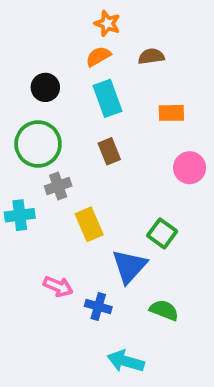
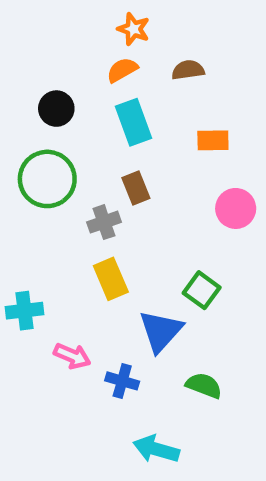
gray cross: (58, 186) -> (104, 222), moved
cyan cross: (20, 215) -> (25, 311), moved

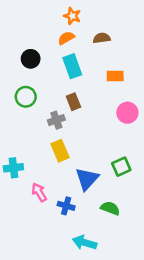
green circle: (47, 179) -> (26, 97), size x0.7
green square: (202, 290) -> (121, 167), moved, turned 30
pink arrow: (72, 356) -> (39, 192), turned -144

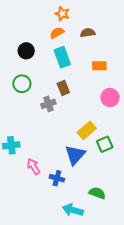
yellow rectangle: (60, 151) -> (87, 130), moved, turned 72
green semicircle: (110, 208) -> (97, 193), moved

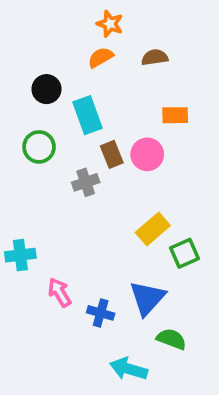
cyan rectangle: (62, 57) -> (88, 115), moved
pink circle: (110, 98) -> (147, 154), moved
blue triangle: (75, 155) -> (147, 298), moved

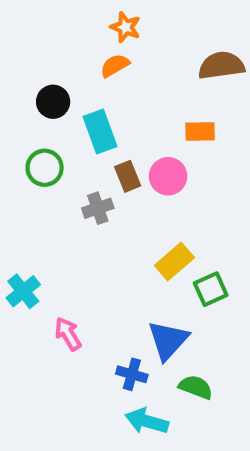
brown semicircle: (155, 57) -> (221, 66), moved, size x1.5
cyan cross: (20, 255) -> (23, 291), turned -32
blue cross: (101, 313) -> (132, 374), moved

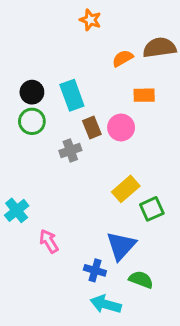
orange semicircle: (115, 66) -> (123, 58), moved
black circle: (53, 102) -> (32, 92), moved

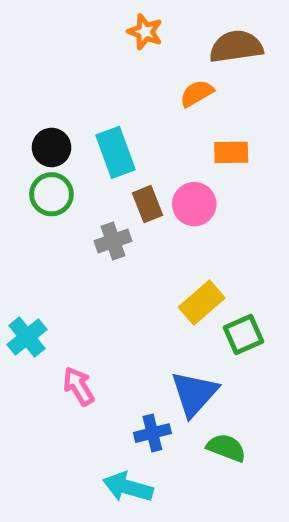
brown semicircle: (159, 48) -> (236, 47), moved
blue cross: (95, 270) -> (152, 433), turned -30
cyan arrow: (106, 304) -> (128, 487), moved

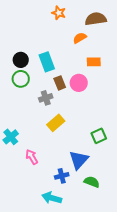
yellow rectangle: (202, 303) -> (56, 123), moved

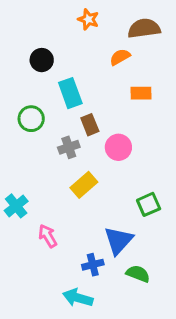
black circle: (21, 60) -> (42, 60), moved
pink circle: (79, 83) -> (118, 147), moved

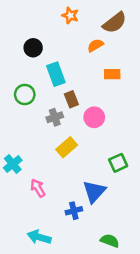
brown semicircle: (144, 28) -> (115, 23), turned 150
green semicircle: (138, 274) -> (110, 241), moved
cyan arrow: (78, 298) -> (39, 237), moved

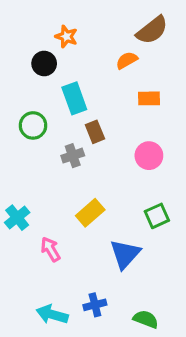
orange star: (70, 15) -> (66, 37), moved
pink circle: (94, 117) -> (149, 156), moved
yellow rectangle: (67, 147) -> (90, 213), moved
blue cross: (74, 211) -> (95, 305), moved

